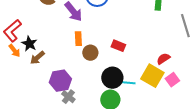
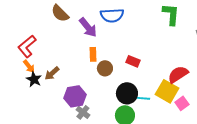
black star: (29, 44) -> (34, 79), moved
red semicircle: (163, 59) -> (178, 74), size x1.5
pink square: (172, 80) -> (182, 103), moved

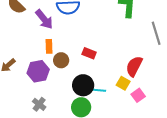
red semicircle: (178, 74) -> (134, 66), turned -30
yellow square: (167, 91) -> (123, 83), size x0.6
purple hexagon: (75, 96) -> (38, 71), moved

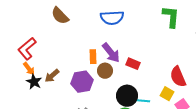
purple arrow: (44, 19) -> (111, 53), moved
red semicircle: (134, 66) -> (178, 77), turned -50

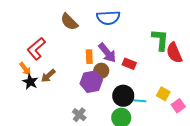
brown semicircle: (60, 16) -> (69, 22), moved
green L-shape: (171, 17) -> (160, 40), moved
red L-shape: (27, 49) -> (36, 49), moved
red semicircle: (178, 77) -> (174, 53), moved
purple hexagon: (82, 82) -> (91, 82), moved

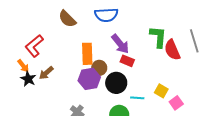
purple arrow: (107, 53) -> (120, 44), moved
orange rectangle: (89, 57) -> (87, 54), size x1.5
black circle: (123, 96) -> (116, 83), moved

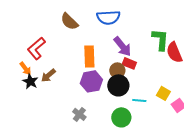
brown circle: (99, 68) -> (117, 70), moved

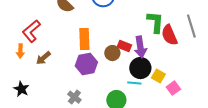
purple arrow: (122, 46) -> (140, 47), moved, turned 30
orange arrow: (25, 68) -> (20, 51), turned 40
black star: (30, 81) -> (21, 89), moved
black circle: (118, 85) -> (140, 68), moved

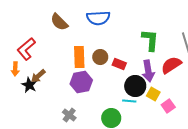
red semicircle: (169, 35) -> (171, 65), moved, turned 80
purple arrow: (140, 47) -> (148, 71), moved
brown circle: (112, 53) -> (100, 57), moved
black star: (21, 89) -> (29, 85), moved

